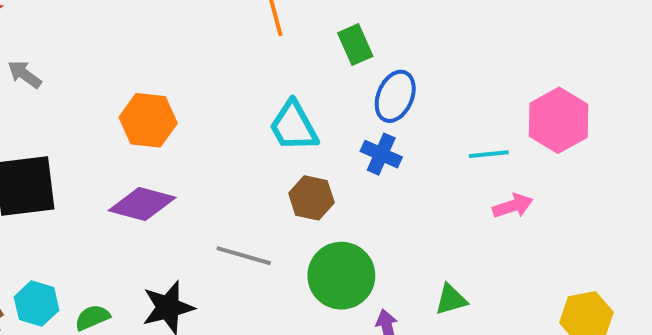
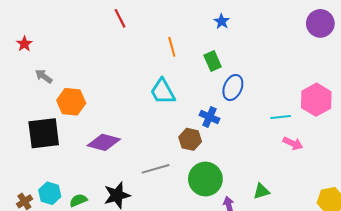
orange hexagon: (148, 120) -> (71, 102), moved
cyan trapezoid: (294, 126) -> (163, 92), moved
blue cross: (381, 154) -> (209, 117), moved
pink arrow: (513, 206) -> (293, 143), turned 42
gray line: (244, 256) -> (156, 169), turned -32

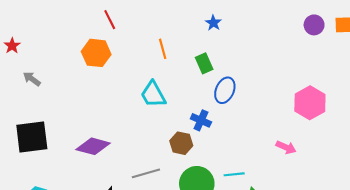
purple circle: (320, 23) -> (314, 25), size x0.7
orange hexagon: (71, 102) -> (96, 53), moved
cyan line: (281, 117) -> (234, 174), moved

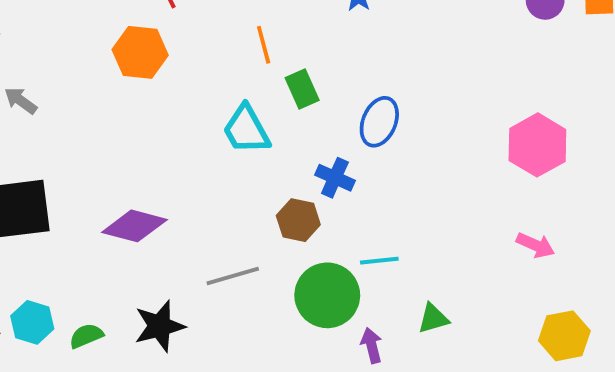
green rectangle: (204, 63) -> (302, 89), moved
pink arrow: (286, 147) -> (535, 245), moved
cyan line: (234, 174) -> (379, 261), moved

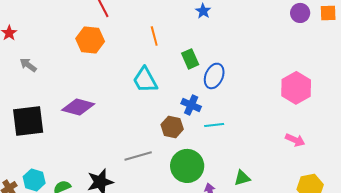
green rectangle: (302, 89) -> (190, 59), moved
purple diamond: (134, 226) -> (78, 107), moved
cyan line: (379, 261) -> (214, 125), moved

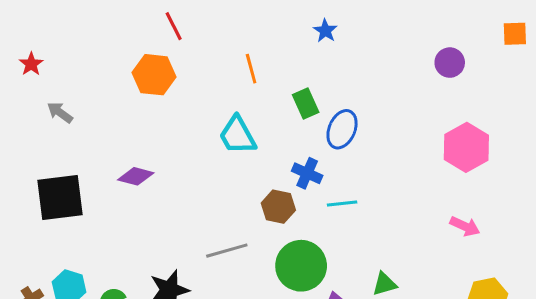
purple circle: (300, 13) -> (450, 63), moved
purple diamond: (78, 107) -> (136, 176), size x0.7

